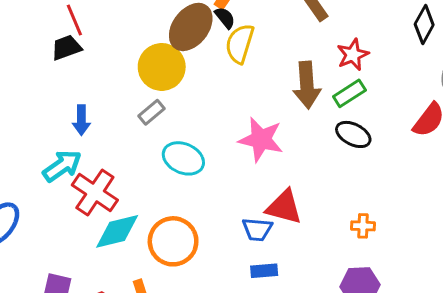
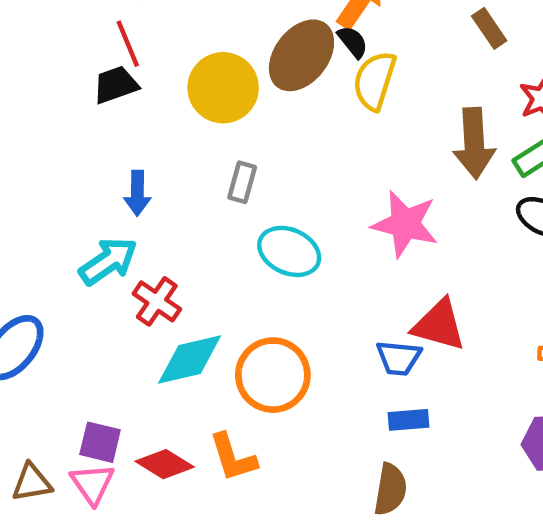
yellow circle: (162, 67) -> (223, 88), moved
gray rectangle: (152, 112) -> (242, 182), turned -35
red cross: (95, 193) -> (157, 301), size x0.7

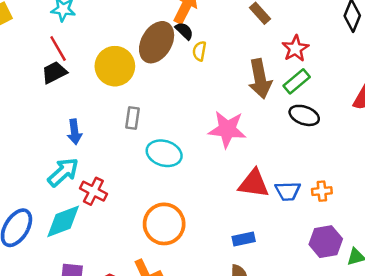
yellow semicircle: (375, 81) -> (199, 51), size x0.6
blue trapezoid: (399, 358) -> (288, 191), moved
cyan diamond: (190, 360) -> (63, 221), moved

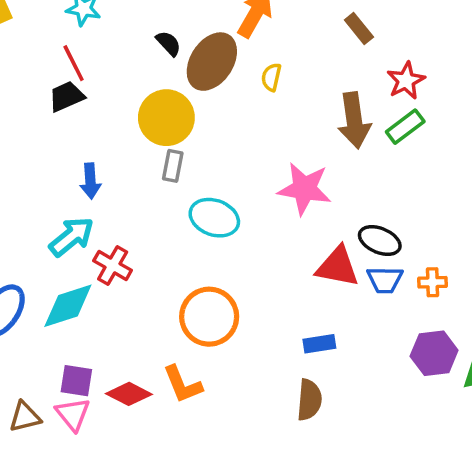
black semicircle: (184, 31) -> (169, 43), moved
yellow circle: (115, 66) -> (166, 118), moved
black ellipse: (304, 115) -> (380, 240), moved

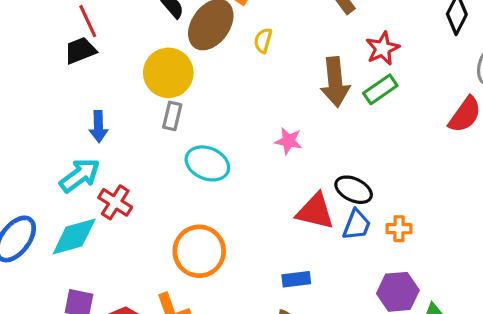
pink star: (304, 189) -> (289, 141), size x0.6
blue trapezoid: (385, 280) -> (357, 225), turned -72

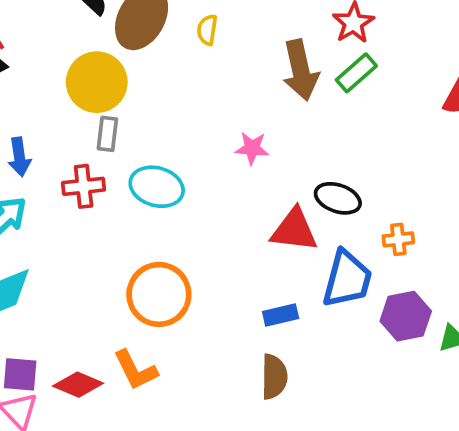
red cross: (115, 202) -> (84, 186), moved, turned -32
blue trapezoid: (357, 225) -> (347, 279), moved, size x1.5

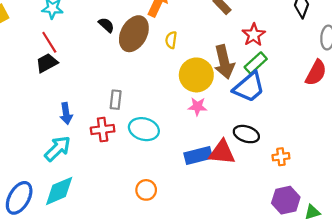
yellow circle: (97, 82) -> (196, 75), moved
blue trapezoid: (347, 279) -> (249, 87), moved, turned 36
orange circle: (159, 294) -> (146, 190), size x0.6
blue rectangle: (281, 315) -> (198, 155), moved, size x1.4

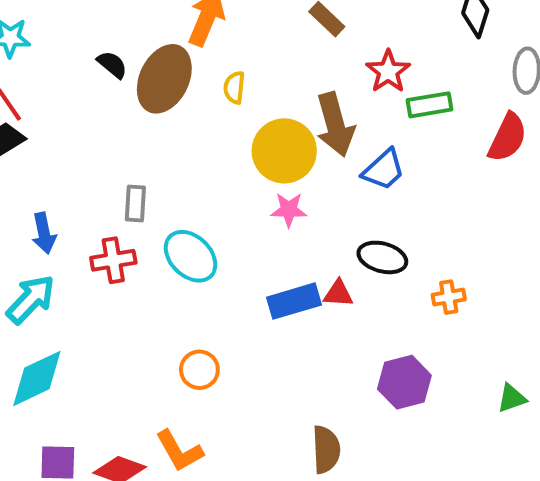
green rectangle: (256, 63) -> (429, 105), moved, turned 35
blue trapezoid: (249, 87) -> (384, 170), size x0.7
cyan ellipse: (144, 129) -> (191, 256), turned 32
red triangle: (222, 152) -> (338, 294), size x0.6
purple hexagon: (286, 200) -> (404, 382), moved

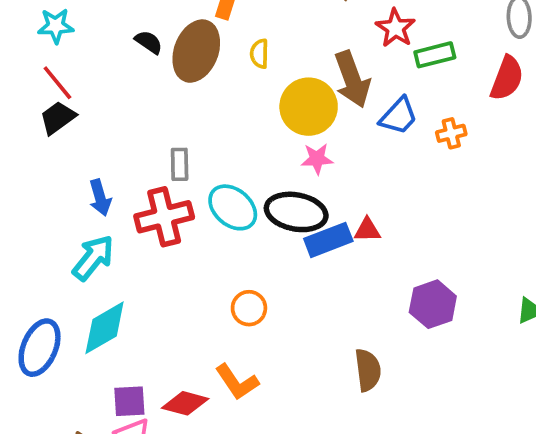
black ellipse: (382, 257) -> (296, 212), moved, size x1.4
red cross: (113, 260) -> (164, 217), size x1.4
orange cross: (449, 297) -> (451, 133), moved

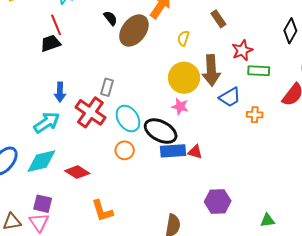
yellow semicircle: (259, 54) -> (183, 38), moved
red cross: (164, 217) -> (90, 112), turned 32
orange circle: (249, 308) -> (125, 150), moved
red diamond: (185, 403) -> (77, 172), moved

